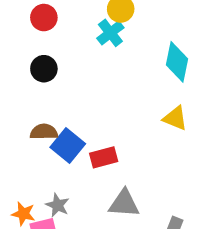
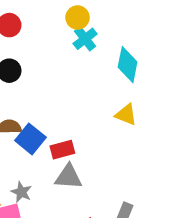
cyan cross: (110, 33) -> (85, 39), moved
gray triangle: (124, 203) -> (68, 177), moved

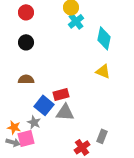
blue square: (30, 139) -> (44, 105), moved

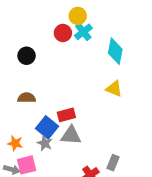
red circle: (26, 12) -> (63, 33), moved
gray star: (34, 122) -> (45, 143), moved
orange star: (14, 127) -> (15, 143), moved

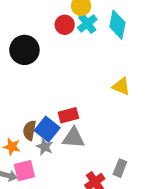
cyan diamond: (115, 51) -> (117, 25), moved
black circle: (27, 56) -> (24, 50), size x1.5
brown semicircle: (27, 98) -> (29, 130), moved, turned -78

